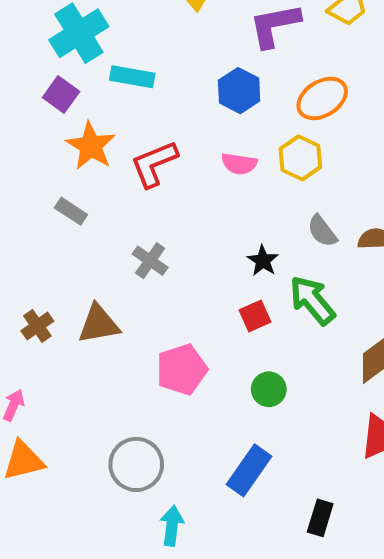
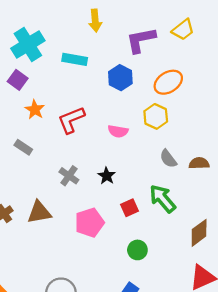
cyan rectangle: (132, 77) -> (75, 59), moved
orange star: (91, 146) -> (35, 110), size x0.7
pink semicircle: (239, 164) -> (118, 131), moved
black star: (263, 261) -> (107, 176), moved
pink pentagon: (182, 369) -> (90, 223), moved

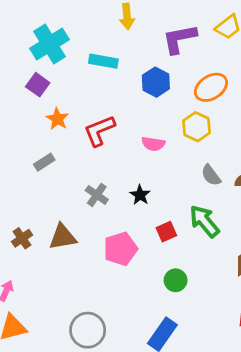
gray rectangle: (23, 147) -> (44, 162), turned -66

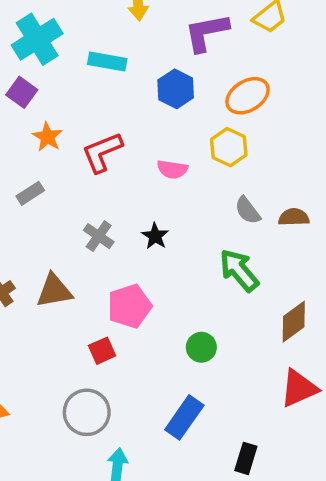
red square: (166, 232) -> (102, 351), moved

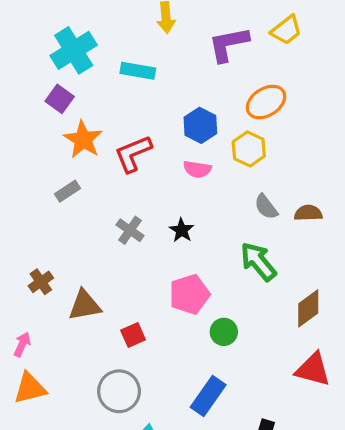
blue hexagon: (176, 89) -> (200, 125), moved
orange star: (47, 137) -> (83, 140), size x1.4
brown triangle: (54, 291) -> (85, 305), moved
pink pentagon: (129, 306) -> (189, 294), moved
red triangle: (299, 388) -> (313, 369), turned 39

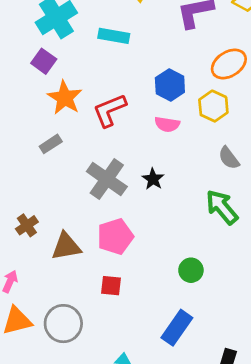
gray cross: (130, 230) -> (107, 179), size x1.6
pink pentagon: (189, 294) -> (115, 237), moved
red square: (133, 335) -> (111, 286), moved, turned 30
gray circle: (119, 391) -> (63, 324), moved

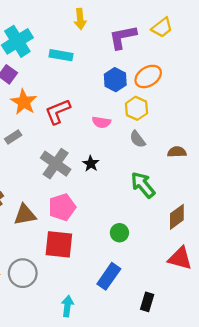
blue hexagon: (170, 85) -> (115, 80), moved
gray semicircle: (229, 158) -> (138, 139), moved
red square: (111, 286) -> (59, 244), size x1.8

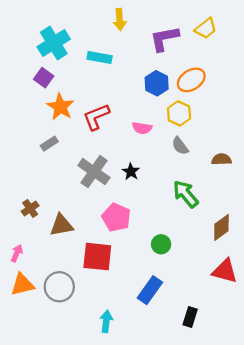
pink pentagon: (62, 207) -> (116, 217), moved, turned -30

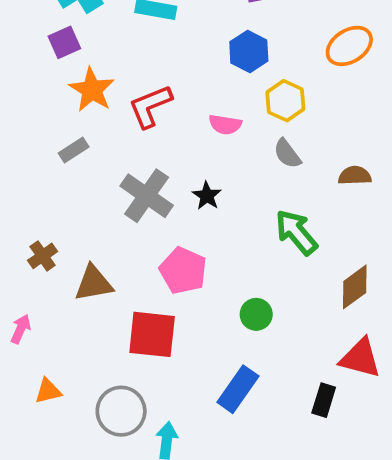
purple square: (44, 78) -> (64, 42), turned 30
orange ellipse: (191, 80) -> (349, 46), moved
orange triangle: (22, 285) -> (48, 391), moved, size x0.7
gray circle: (59, 287) -> (121, 411), moved
black rectangle: (190, 317) -> (324, 400), moved

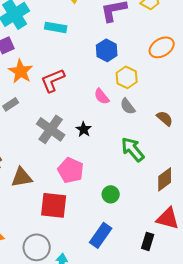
pink semicircle: (225, 124) -> (102, 96), moved, turned 42
brown semicircle: (355, 176) -> (165, 118), turned 42

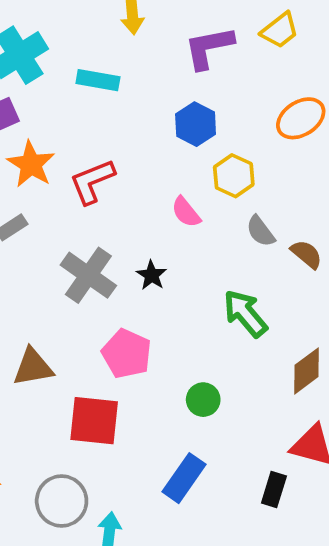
gray semicircle: (128, 106) -> (261, 231), moved

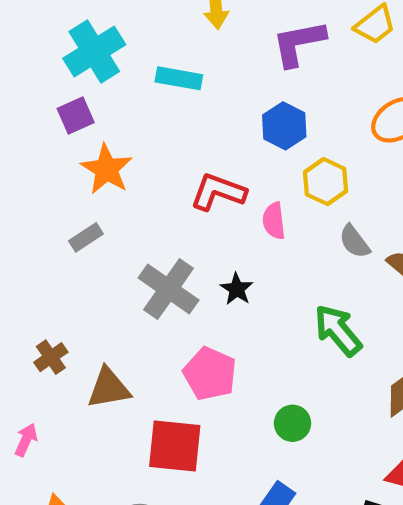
red L-shape: (92, 181) -> (218, 192), moved, turned 42
pink semicircle: (186, 212) -> (274, 221), turned 32

